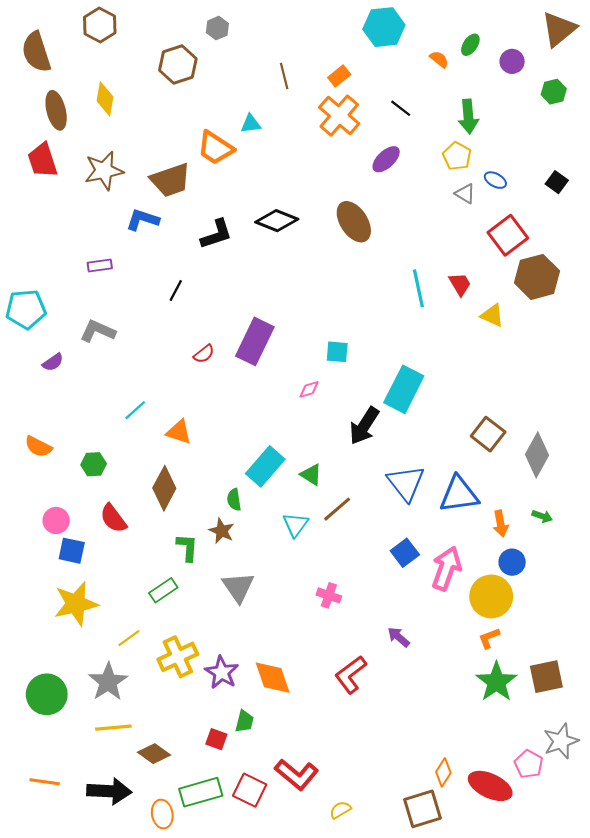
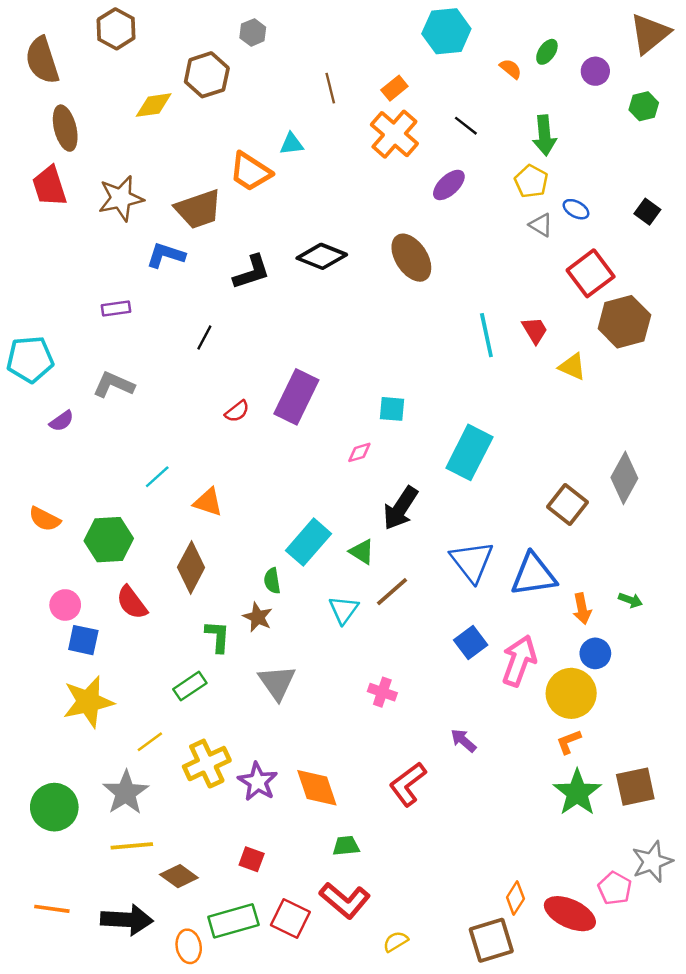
yellow diamond: (105, 99) -> (154, 105), moved, turned 72
black arrow: (364, 426) -> (400, 508), moved
gray diamond: (537, 455) -> (624, 478), moved
green hexagon: (94, 464) -> (109, 540), size x1.6
green trapezoid: (244, 721) -> (346, 846), moved, turned -110

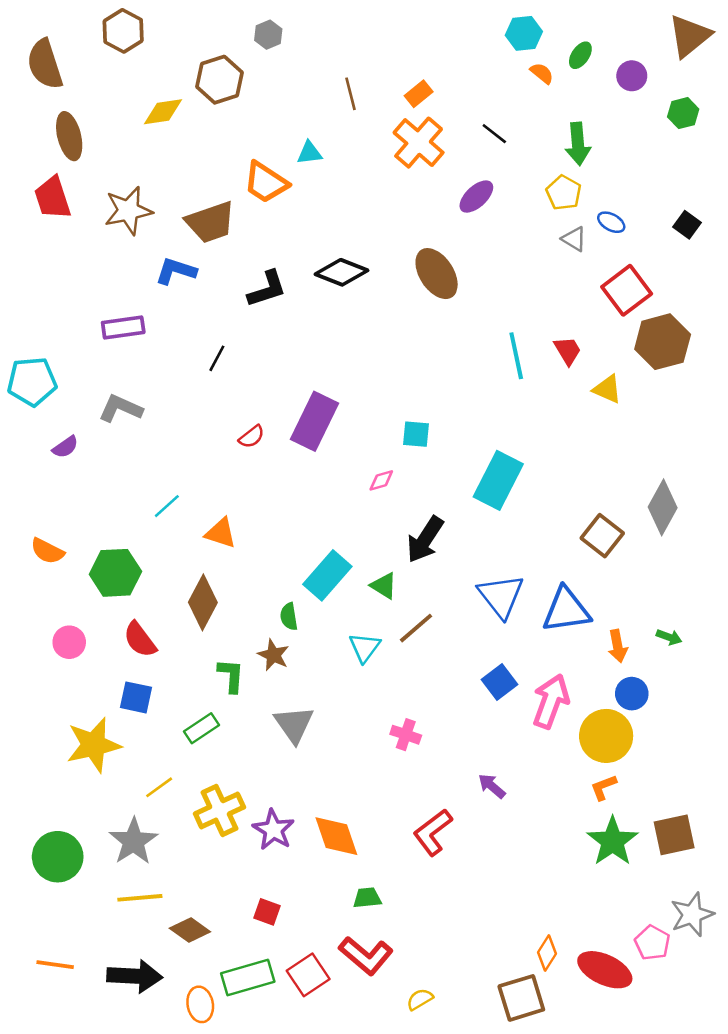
cyan hexagon: (446, 31) -> (524, 33), moved, size x0.7
purple rectangle: (116, 308) -> (123, 328), size x1.4
blue square: (83, 640) -> (136, 697), moved
red square: (290, 918) -> (308, 975), turned 30

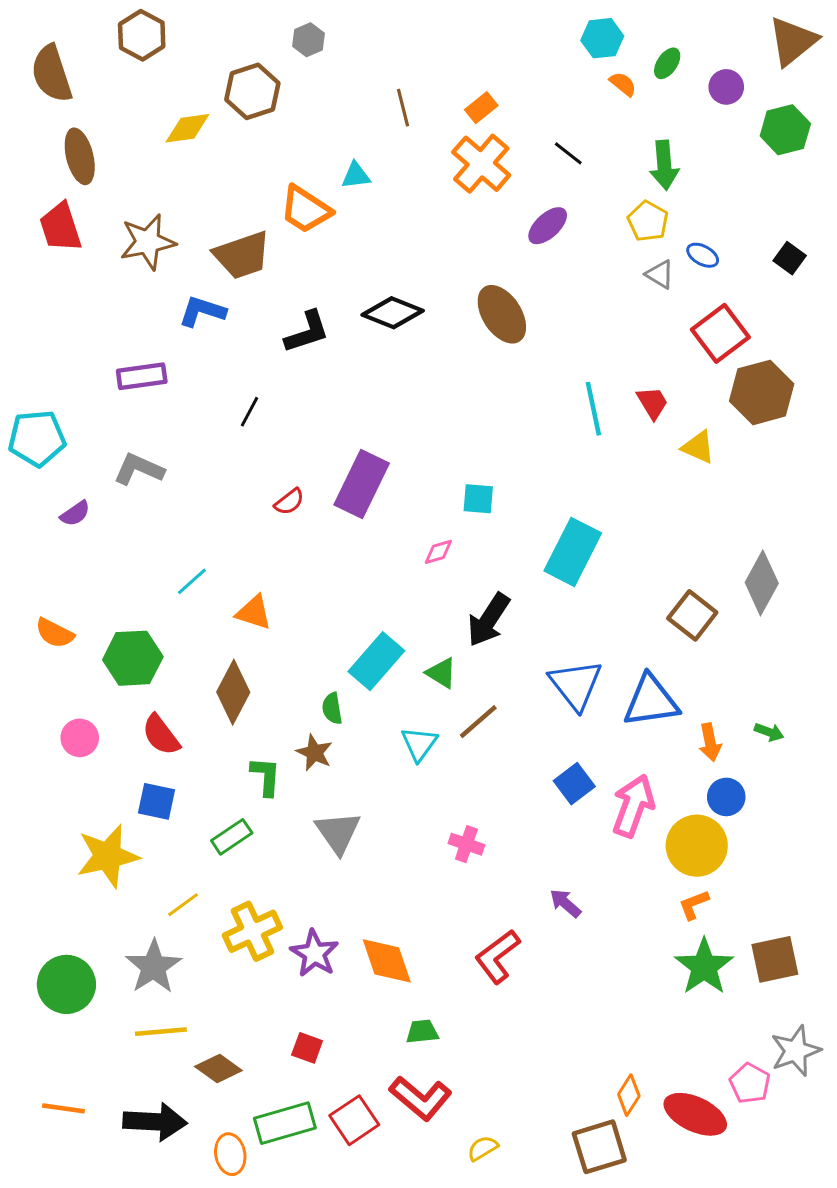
green hexagon: (683, 113) -> (785, 130), size x1.4

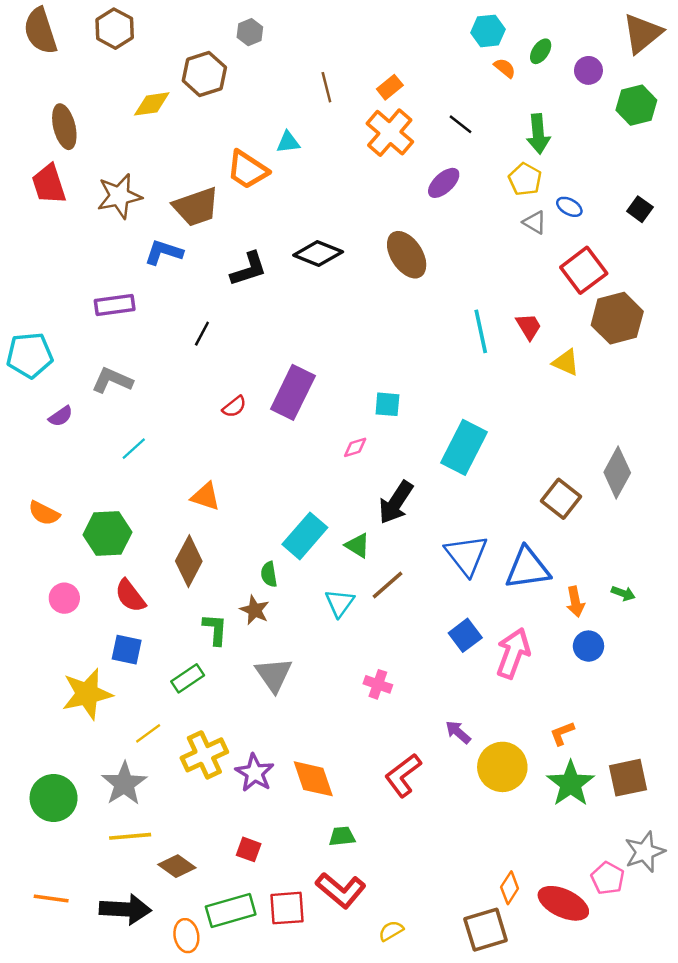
brown semicircle: (52, 74) -> (40, 31), moved
cyan line: (192, 581) -> (134, 449), moved
yellow circle: (697, 846) -> (502, 767), moved
red square: (354, 1120) -> (287, 908), turned 30

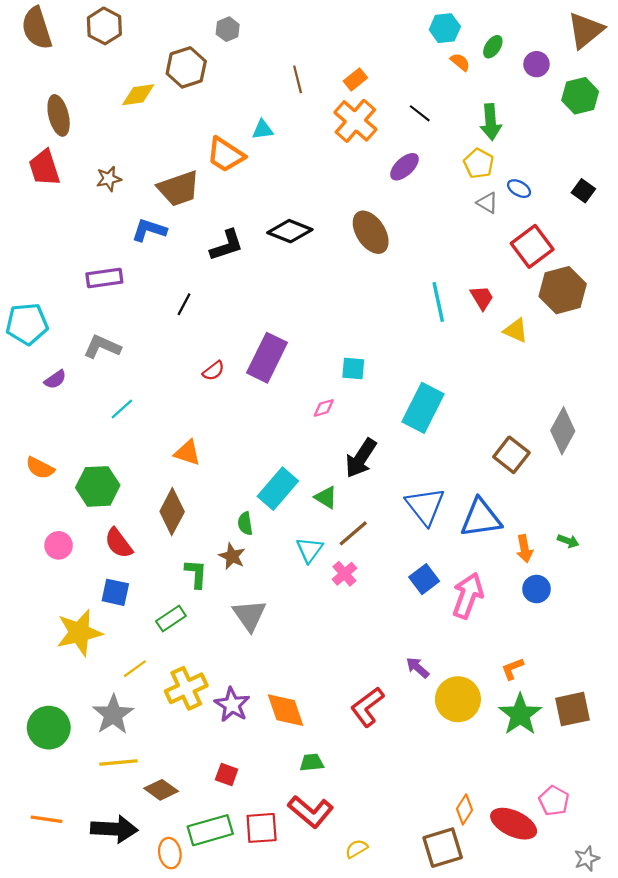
brown star: (119, 196) -> (109, 179), size x0.6
pink cross: (378, 684) -> (344, 574), moved, turned 30
gray star: (645, 852) -> (587, 859), moved, size x0.7

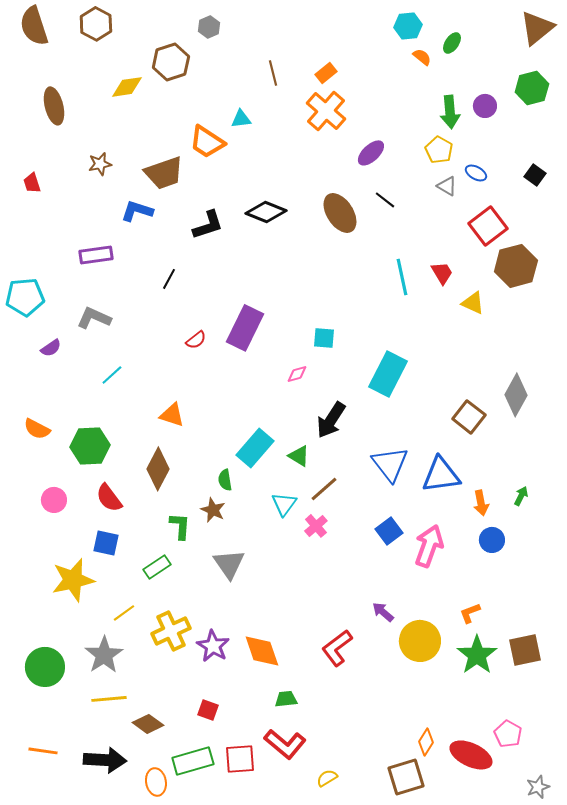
purple circle: (536, 64) -> (485, 106), moved
black line: (420, 113) -> (385, 200), moved
red trapezoid: (44, 168) -> (32, 183), moved, size x0.6
green arrow: (568, 541) -> (521, 496), turned -84

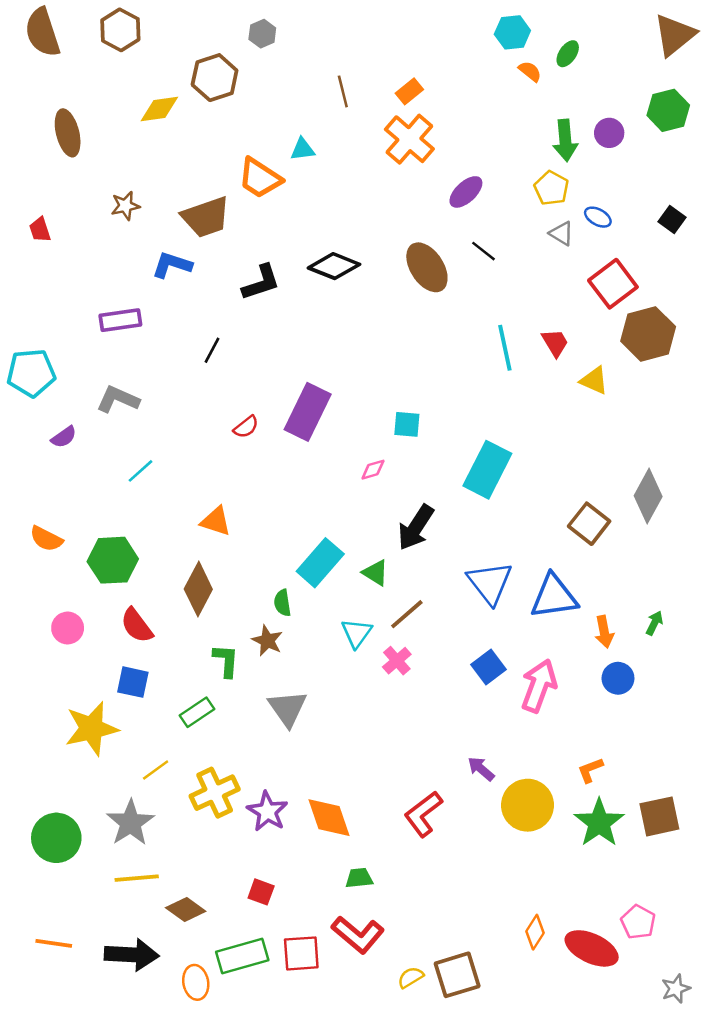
brown square: (406, 777) -> (457, 975), moved

